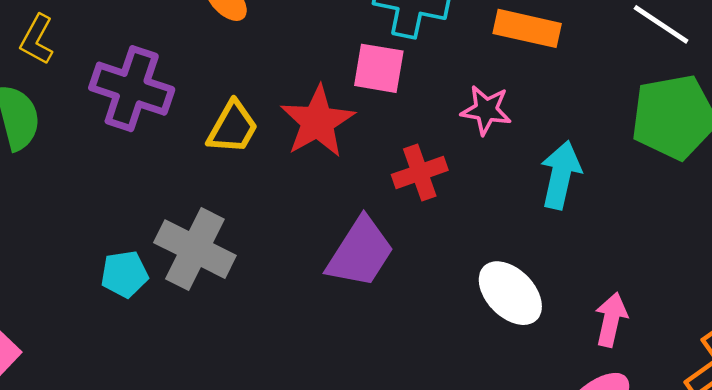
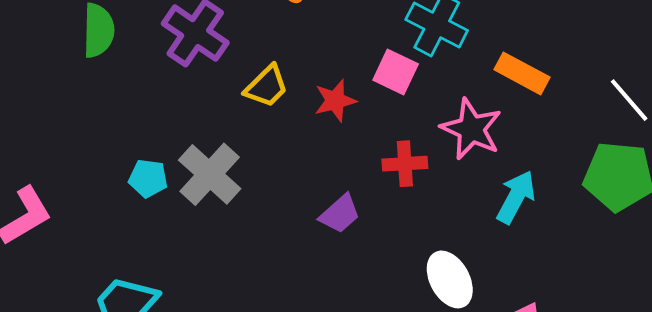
pink star: (486, 110) -> (471, 129), size x1.5
red star: (318, 122) -> (335, 101), size x0.7
purple trapezoid: (360, 252) -> (340, 214), size x0.7

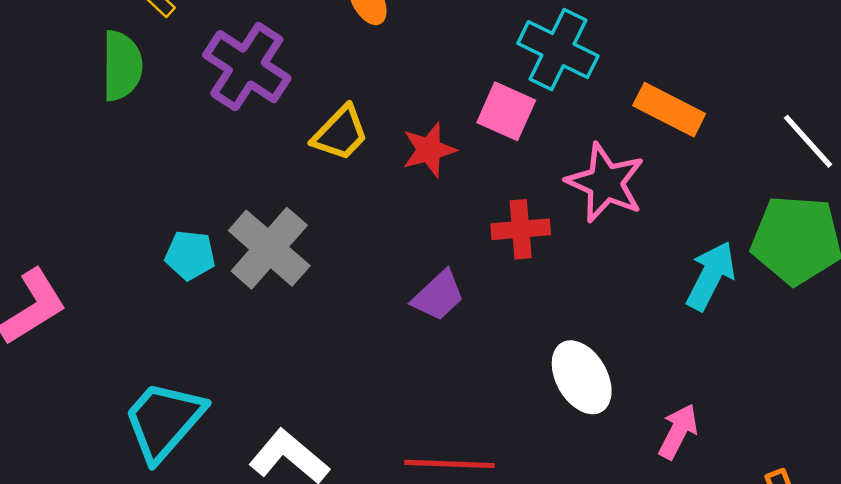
cyan arrow: (516, 197) -> (711, 276), moved

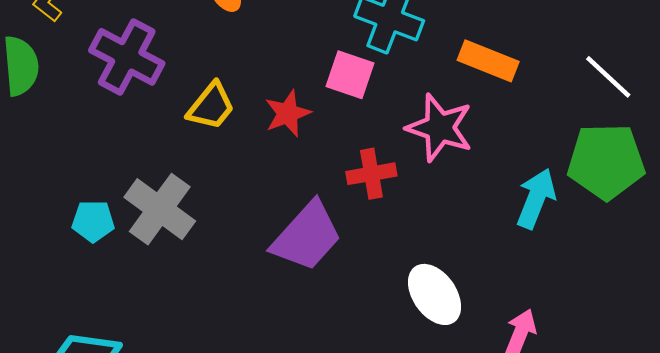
purple trapezoid: (438, 296) -> (307, 236), size x1.6

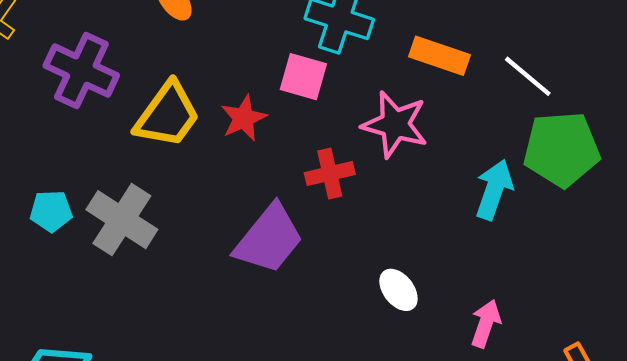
white line: (608, 77) -> (528, 76), moved
yellow trapezoid: (211, 106) -> (167, 115), size x1.4
cyan pentagon: (93, 221) -> (51, 211), moved
white ellipse: (435, 294) -> (399, 290), size x0.7

